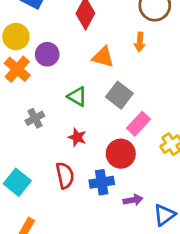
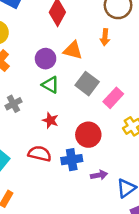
purple circle: (47, 54) -> (46, 59), moved
pink rectangle: (138, 124) -> (113, 98), moved
red semicircle: (65, 175) -> (40, 154), turned -65

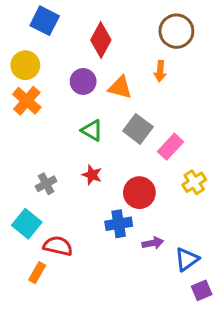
purple circle: (46, 59) -> (83, 81), moved
gray cross: (13, 104) -> (46, 184), moved
red semicircle: (40, 154) -> (58, 246), moved

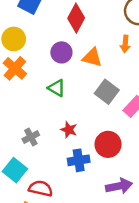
green triangle: (92, 130) -> (57, 88), moved
blue cross: (119, 224) -> (79, 160), moved
purple arrow: (153, 243) -> (119, 186), size x1.5

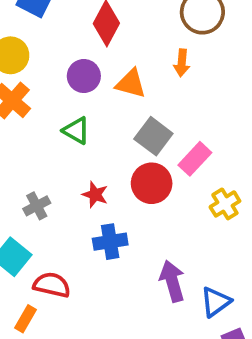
red circle: (108, 144) -> (152, 183), moved
purple arrow: (119, 186) -> (172, 281), turned -95

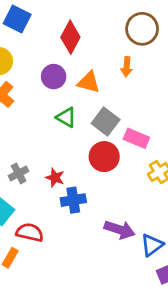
green triangle: (76, 131) -> (66, 117), moved
pink rectangle: (195, 159) -> (136, 138), turned 70
red star: (95, 195) -> (55, 178), moved
purple arrow: (172, 281) -> (120, 230), turned 124

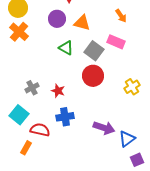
orange arrow: (127, 67) -> (121, 16), moved, turned -40
pink rectangle: (136, 138) -> (116, 42), moved
blue cross: (73, 200) -> (65, 117), moved

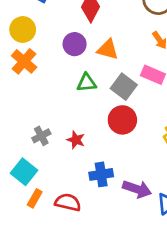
green triangle: (66, 48) -> (87, 83), turned -35
blue cross: (65, 117) -> (101, 174), moved
red semicircle: (40, 130) -> (68, 202), moved
orange rectangle: (26, 148) -> (35, 198), moved

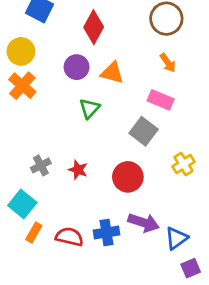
green triangle: (87, 83) -> (89, 108), turned -42
gray square: (124, 87) -> (144, 131), moved
red circle: (122, 120) -> (128, 177), moved
blue cross: (101, 174) -> (106, 232), moved

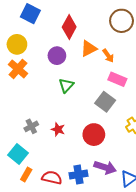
orange arrow: (168, 63) -> (108, 56), moved
orange triangle: (112, 73) -> (89, 48), moved, turned -42

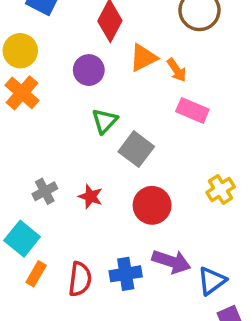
gray square: (105, 102) -> (136, 149), moved
red semicircle: (52, 178) -> (80, 279), turned 84

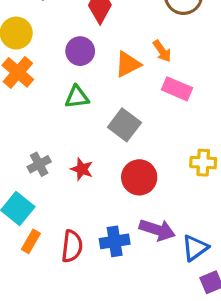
orange triangle: (143, 58) -> (128, 64), moved
green triangle: (105, 121) -> (77, 97), moved, turned 40
yellow cross: (221, 190) -> (203, 163), turned 35

